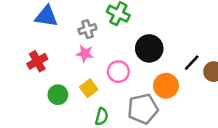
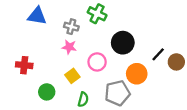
gray cross: (87, 29) -> (71, 27), turned 32
red cross: (37, 61) -> (24, 65), moved, turned 35
green circle: (58, 95) -> (47, 92), moved

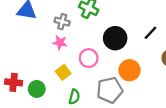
black line: (158, 54) -> (150, 33), moved
red cross: (24, 65) -> (14, 82), moved

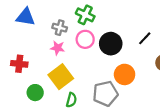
pink circle: (89, 58) -> (85, 39), moved
yellow square: (63, 72) -> (61, 77), size x1.6
red cross: (14, 82) -> (19, 64), moved

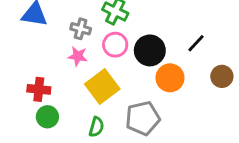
red cross: (19, 64) -> (39, 89), moved
orange circle: (125, 74) -> (170, 78), moved
yellow square: (61, 77) -> (102, 86), moved

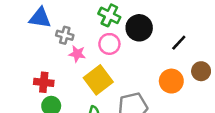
gray cross: (81, 29) -> (65, 35), moved
black circle: (150, 50) -> (139, 28), moved
orange circle: (170, 78) -> (171, 81), moved

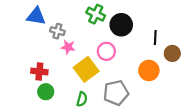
black line: (179, 43) -> (155, 38), turned -40
pink circle: (109, 44) -> (106, 51), moved
brown circle: (201, 71) -> (172, 53), moved

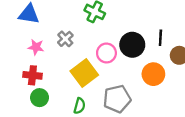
black circle: (121, 25) -> (132, 45), moved
gray cross: (57, 31) -> (65, 39), moved, turned 32
pink star: (68, 47) -> (36, 47), moved

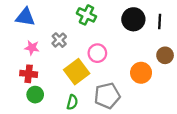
black line: (160, 38) -> (160, 21), moved
black circle: (132, 45) -> (133, 19), moved

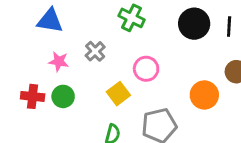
yellow square: (77, 72) -> (118, 94), size x0.7
red cross: (29, 74) -> (33, 96), moved
green circle: (35, 95) -> (63, 96), moved

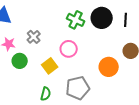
green cross: (132, 18) -> (76, 20), moved
green circle: (63, 96) -> (20, 61), moved

